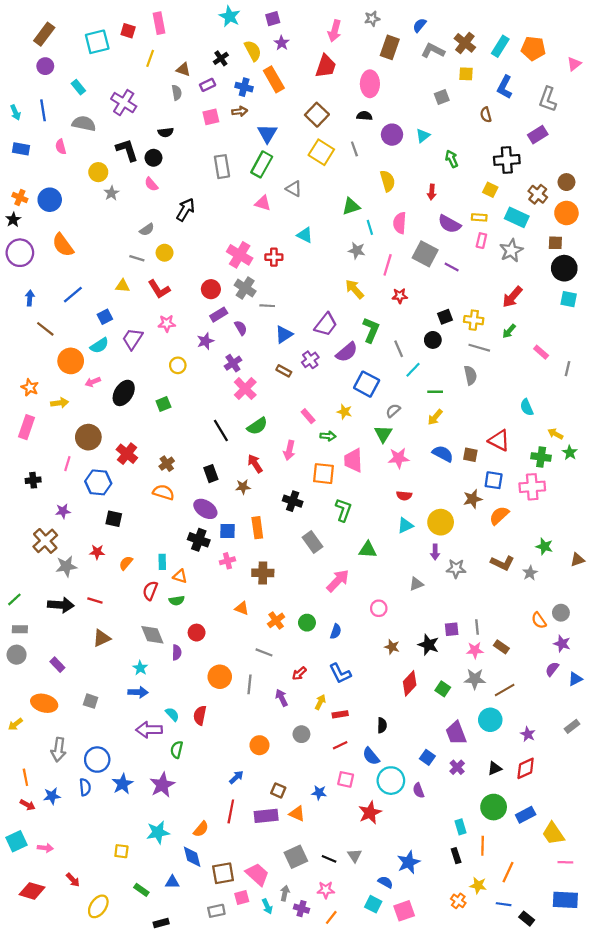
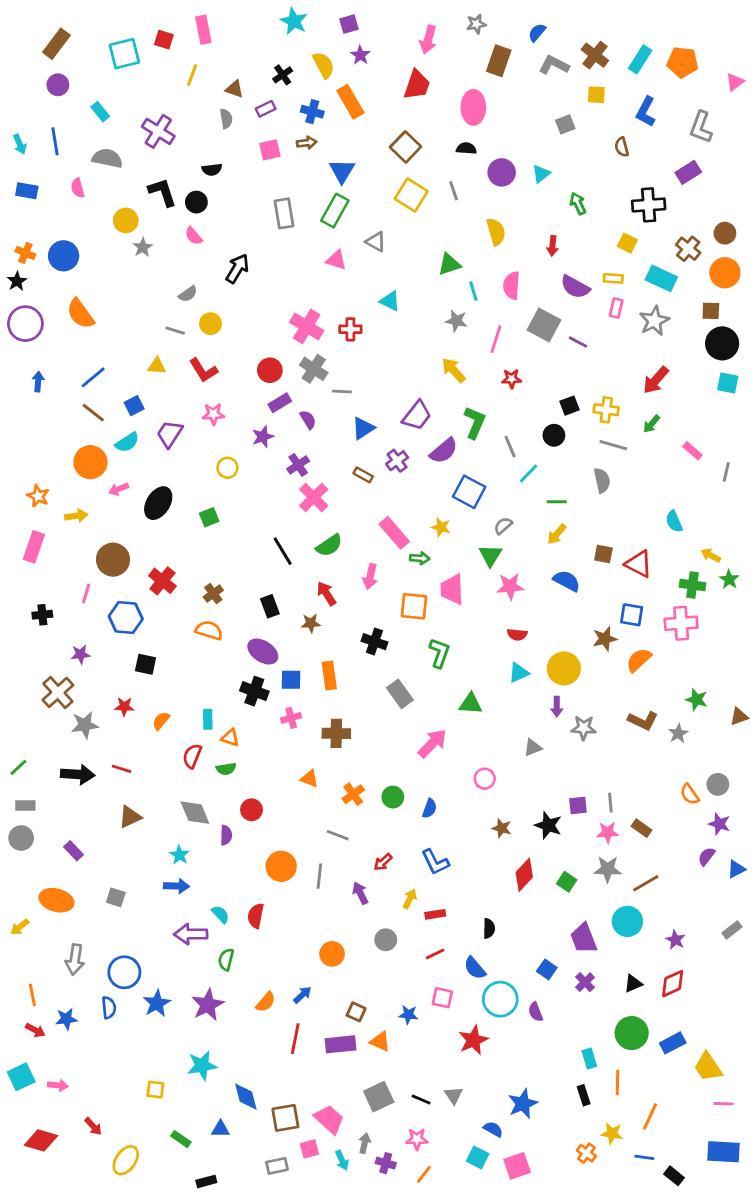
brown line: (45, 329) -> (93, 413), moved
pink rectangle: (308, 416) -> (394, 533), size x1.6
brown square: (470, 455) -> (603, 554), moved
orange semicircle: (201, 829) -> (266, 1002), moved

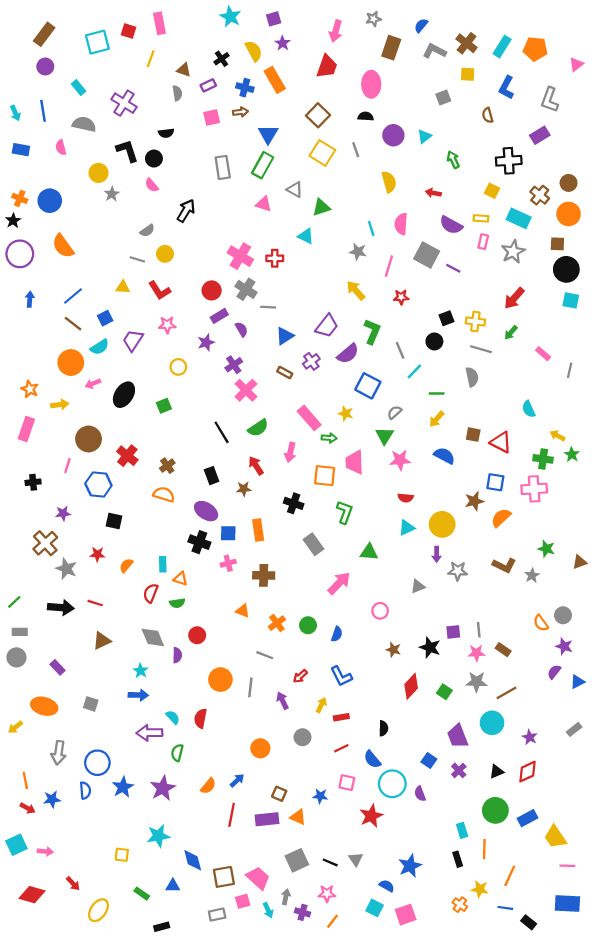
red arrow: (553, 246) -> (433, 193), turned 96
green triangle: (449, 264) -> (321, 207), moved
gray star: (85, 725) -> (66, 569), turned 30

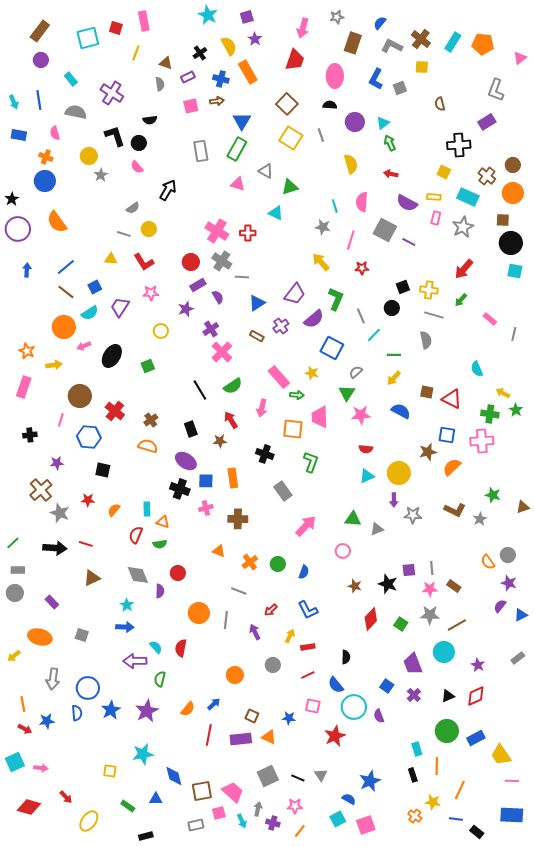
blue L-shape: (506, 88) -> (376, 79), moved
green arrow: (453, 160) -> (390, 143), moved
orange cross: (20, 198) -> (46, 157), moved
green triangle: (369, 552) -> (353, 519), moved
cyan square: (375, 908) -> (338, 819), turned 35

